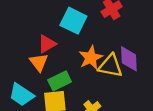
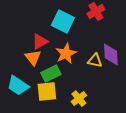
orange star: (91, 58) -> (66, 54), moved
yellow triangle: (110, 66) -> (95, 61), size x0.7

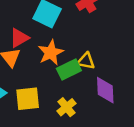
purple diamond: (111, 55) -> (105, 90), moved
green rectangle: (51, 74) -> (69, 70), moved

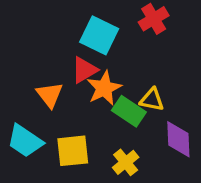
red triangle: (19, 38) -> (84, 70), moved
green rectangle: (69, 70) -> (129, 111), turned 60

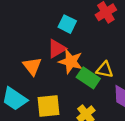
cyan square: (99, 35) -> (67, 24), size x0.7
orange star: (104, 88) -> (71, 61), turned -30

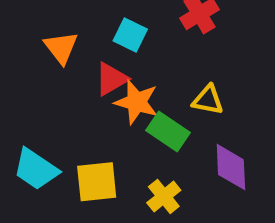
orange triangle: (32, 66) -> (61, 47), moved
yellow triangle: (105, 70) -> (208, 100), moved

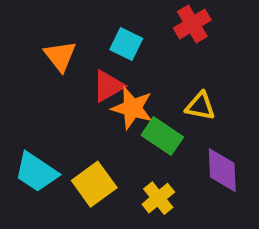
yellow square: (97, 182) -> (94, 184), turned -30

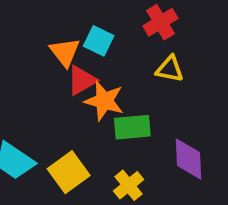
orange triangle: (60, 56) -> (65, 52), moved
yellow triangle: (200, 106) -> (170, 69), moved
green rectangle: (162, 136) -> (132, 127), turned -39

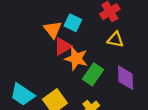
green rectangle: (132, 127) -> (93, 74), turned -50
purple diamond: (189, 159) -> (126, 78), moved

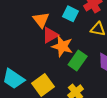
cyan square: (73, 23) -> (70, 14), moved

